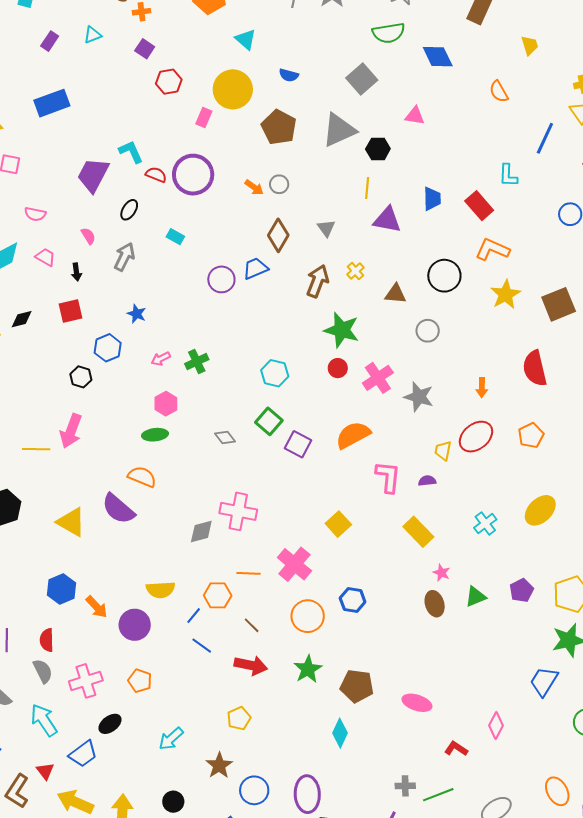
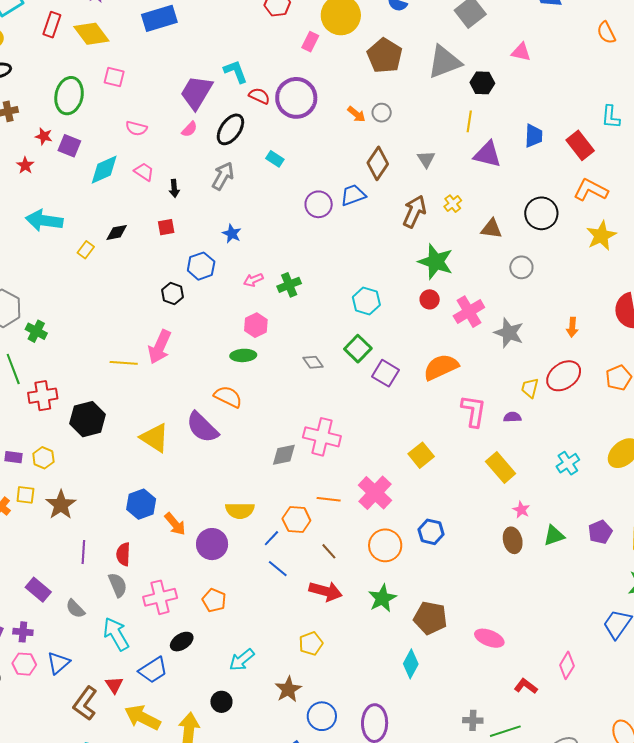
black ellipse: (129, 210) -> (230, 129), size x1.5
pink semicircle: (88, 236) -> (189, 129), moved, turned 72
red square: (71, 311) -> (166, 227), size x0.7
black circle: (173, 802) -> (221, 702), moved

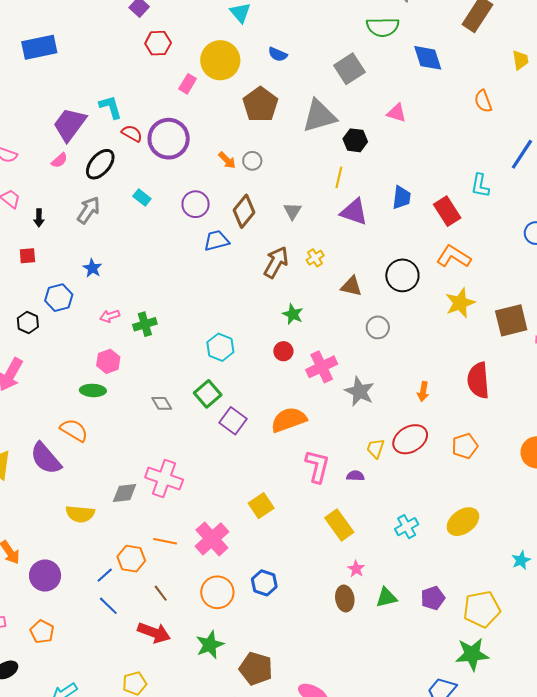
purple circle: (319, 204) -> (196, 204), moved
green star: (436, 262) -> (293, 314), size x0.6
yellow semicircle: (240, 510) -> (80, 514), moved

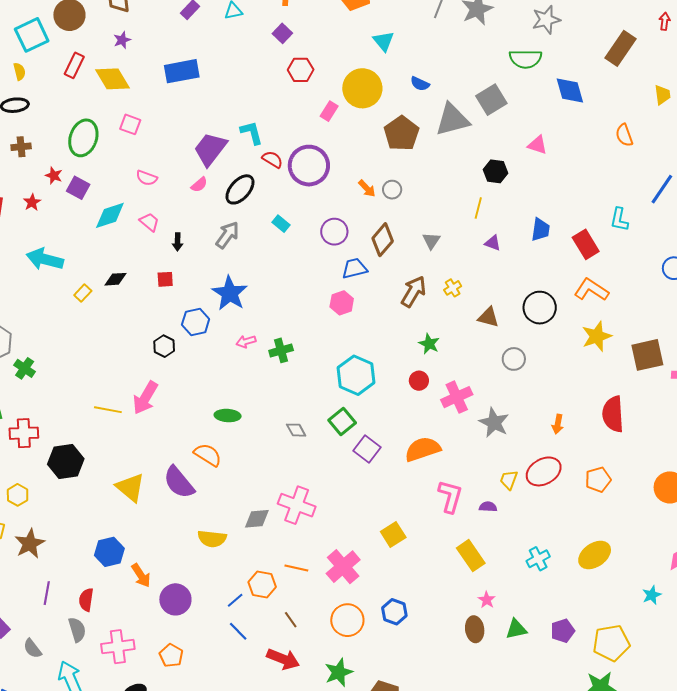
gray triangle: (319, 116) -> (452, 120), moved
purple triangle: (354, 212) -> (493, 243), size x0.6
blue star: (92, 268) -> (230, 293), size x1.8
cyan hexagon: (220, 347) -> (356, 375), size x1.4
pink hexagon: (108, 361) -> (342, 303), moved

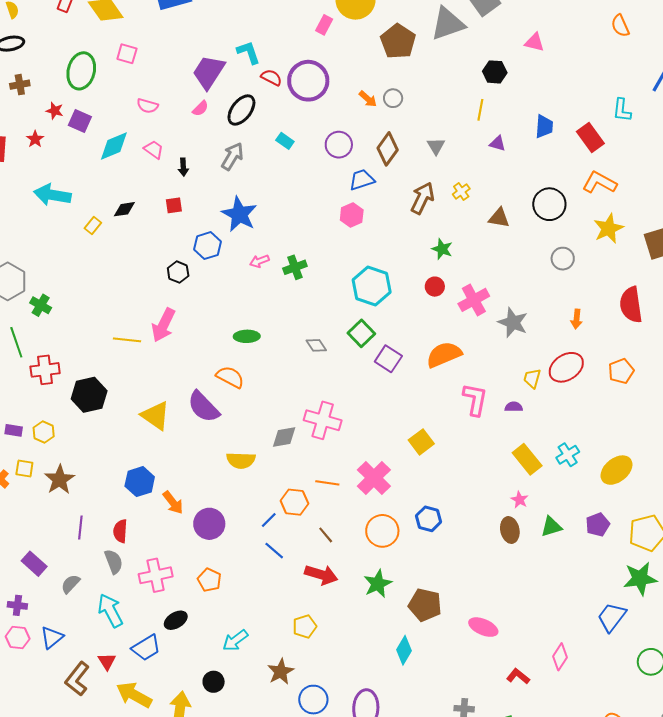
gray circle: (514, 359) -> (563, 259), moved
yellow ellipse: (595, 555) -> (616, 470), moved
yellow rectangle: (471, 556) -> (527, 459), moved
gray semicircle: (32, 649) -> (70, 584), turned 85

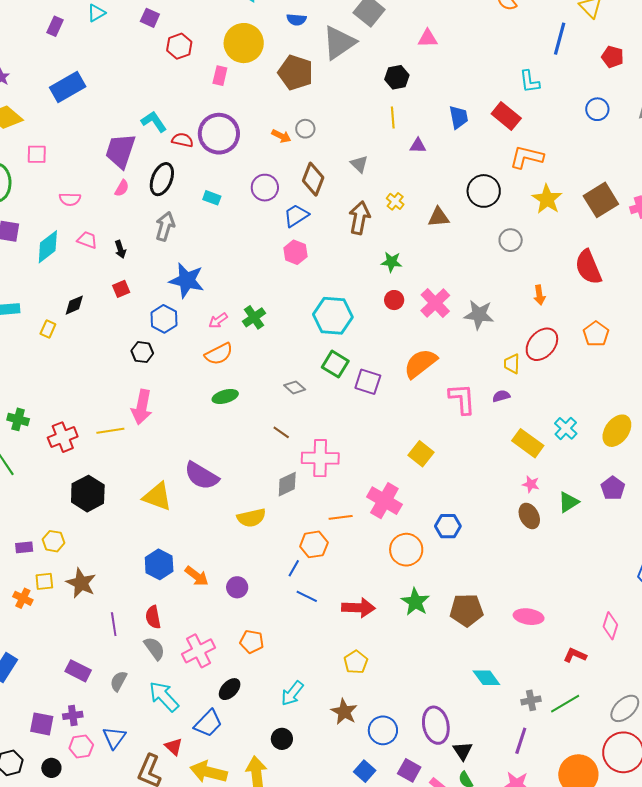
red cross: (45, 370) -> (63, 437), moved
orange semicircle: (230, 377) -> (219, 354), moved, turned 140
purple circle: (209, 524) -> (237, 587), size x0.7
brown line: (326, 535) -> (281, 432), moved
cyan diamond: (404, 650) -> (486, 678), moved, turned -52

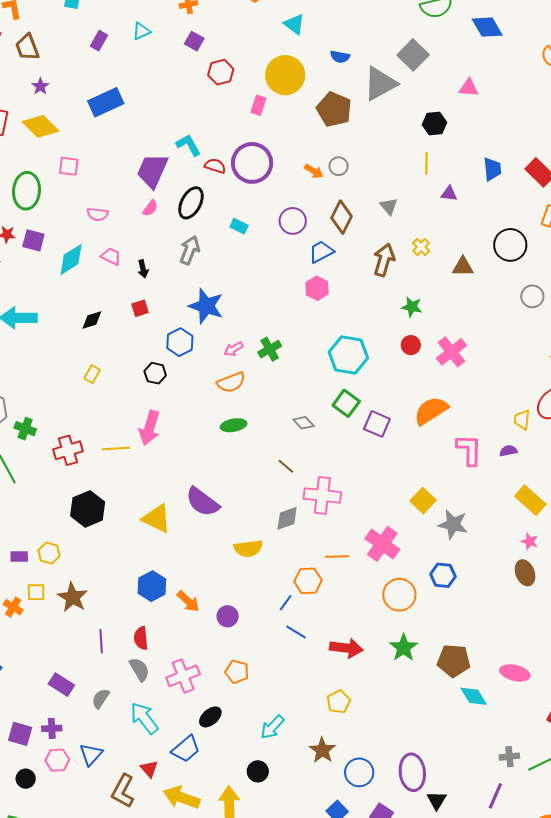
gray star: (479, 315) -> (453, 524), moved
yellow rectangle: (48, 329) -> (92, 374), moved
cyan diamond: (486, 678) -> (474, 696), moved

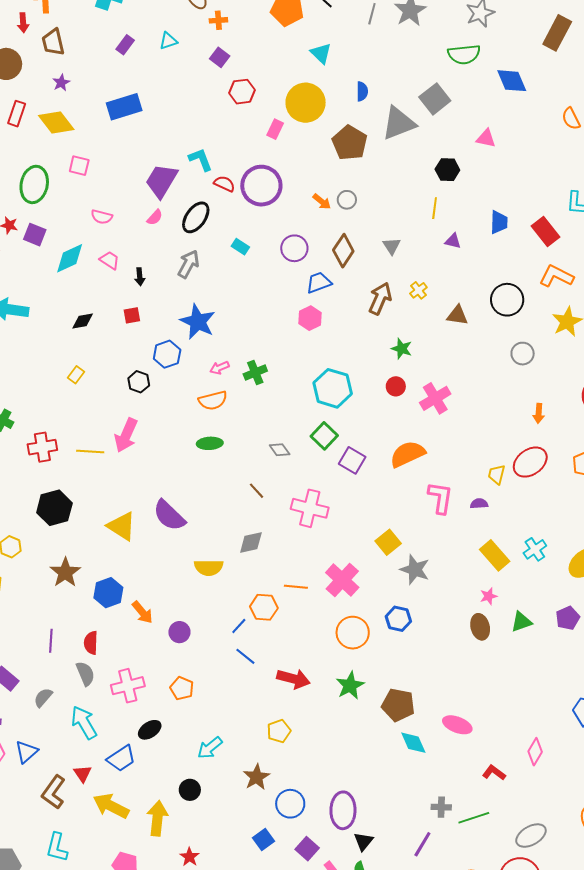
blue semicircle: (340, 57) -> (362, 91), turned -108
pink cross: (322, 495) -> (310, 508), moved
pink star: (530, 541) -> (489, 596), turned 30
brown star: (73, 597) -> (65, 572), moved

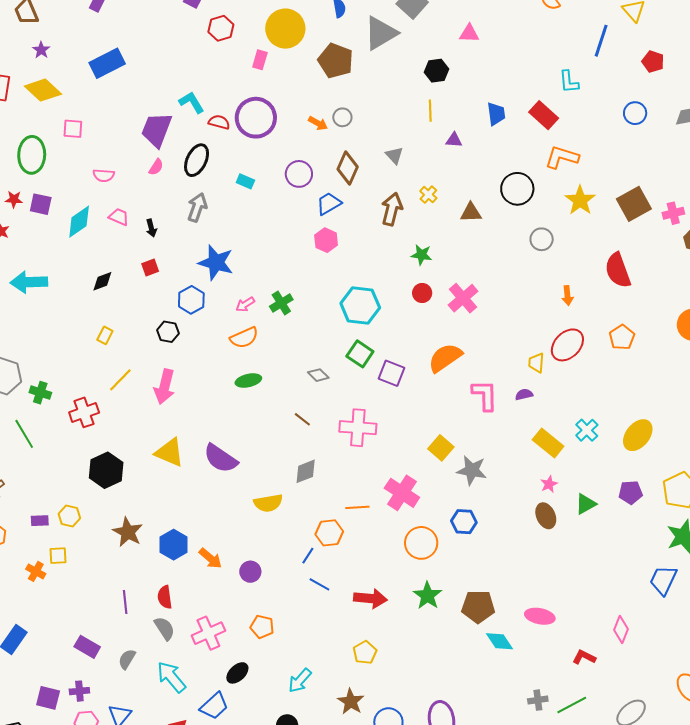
yellow line: (90, 452) -> (120, 380), moved, turned -40
yellow triangle: (122, 526) -> (169, 453), moved
purple pentagon: (568, 618) -> (631, 492), turned 30

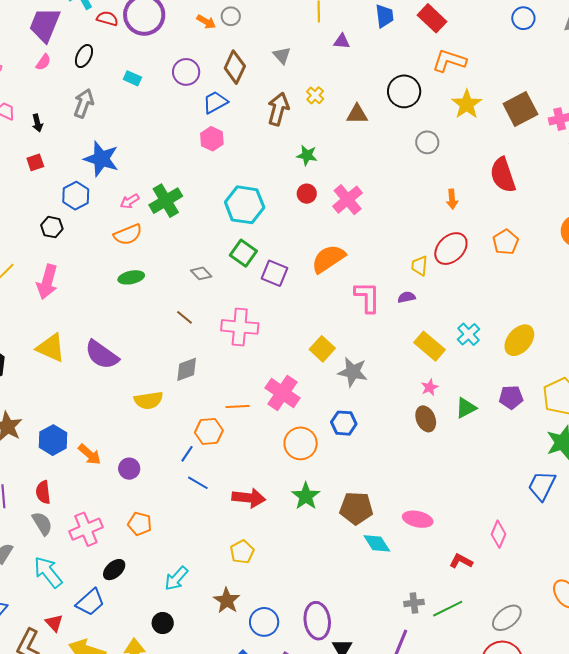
black ellipse: (197, 160) -> (84, 56), size x0.7
green cross: (281, 303) -> (166, 201), size x1.4

